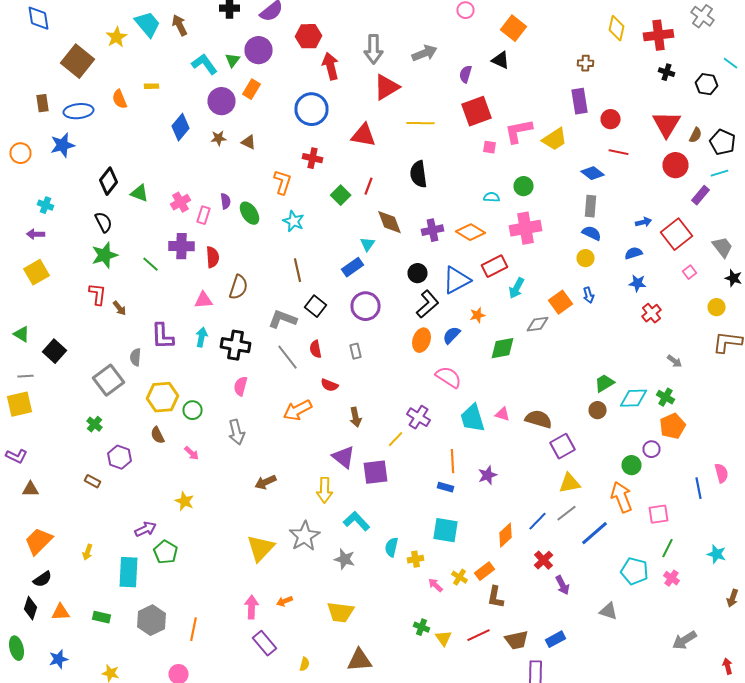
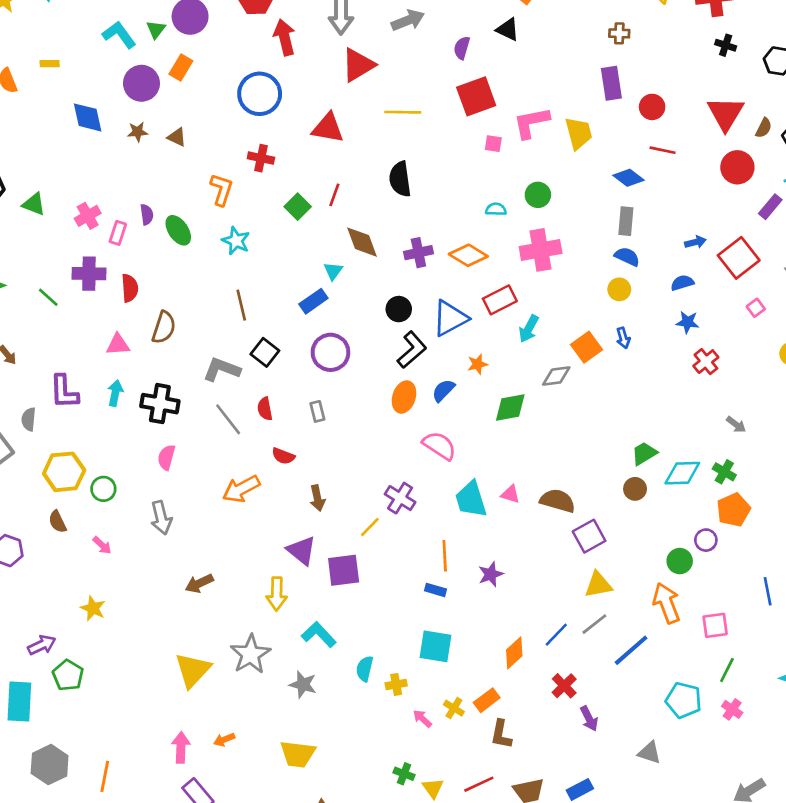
blue diamond: (180, 127) -> (88, 117), turned -52
yellow trapezoid: (554, 139) -> (579, 133), turned -72

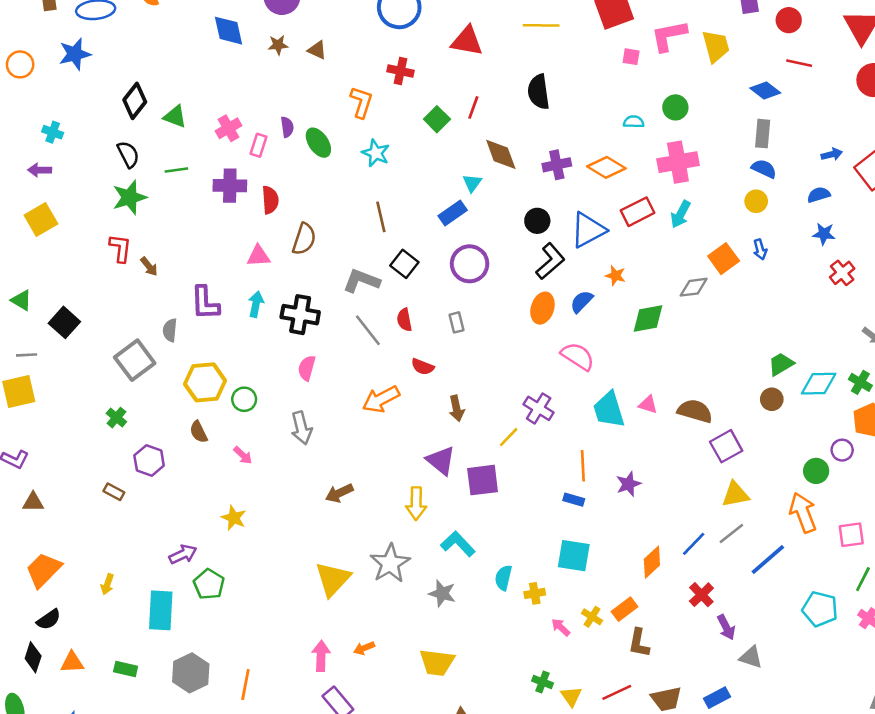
green line: (48, 297) -> (176, 170), moved, turned -50
cyan arrow: (529, 329) -> (681, 214), moved
orange star: (478, 364) -> (615, 276), turned 30
gray triangle: (649, 753) -> (751, 657), moved

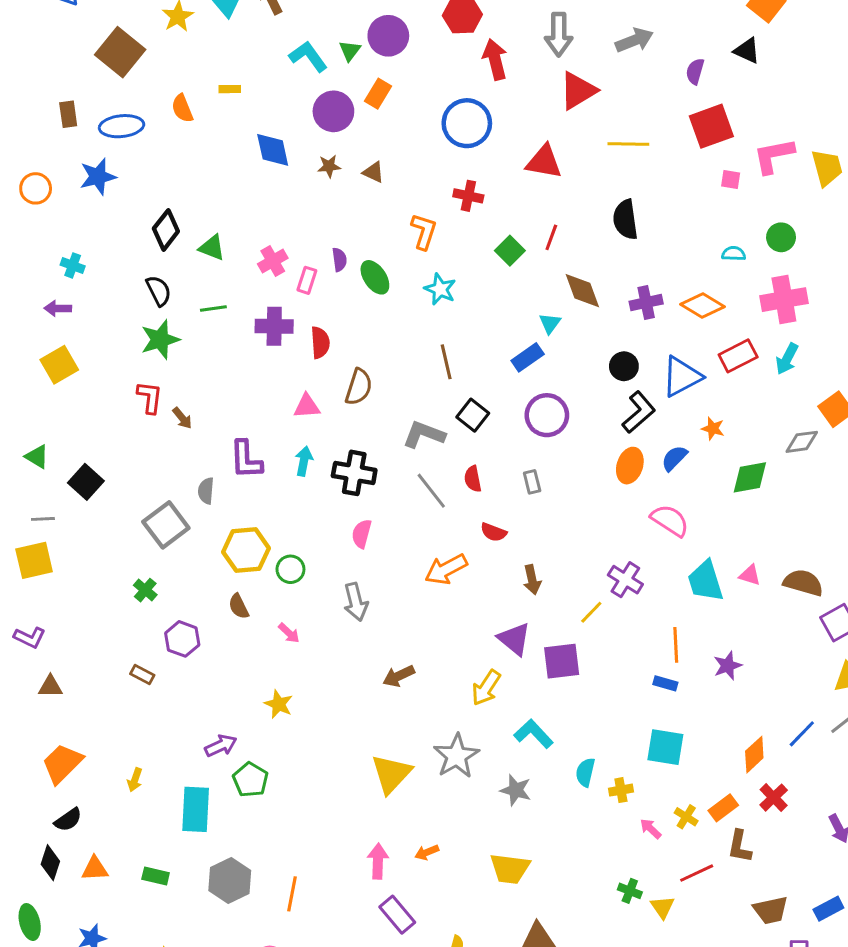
yellow arrow: (416, 503) -> (486, 688), turned 32
red cross: (701, 595) -> (774, 798), moved
red line: (617, 692) -> (697, 873), moved

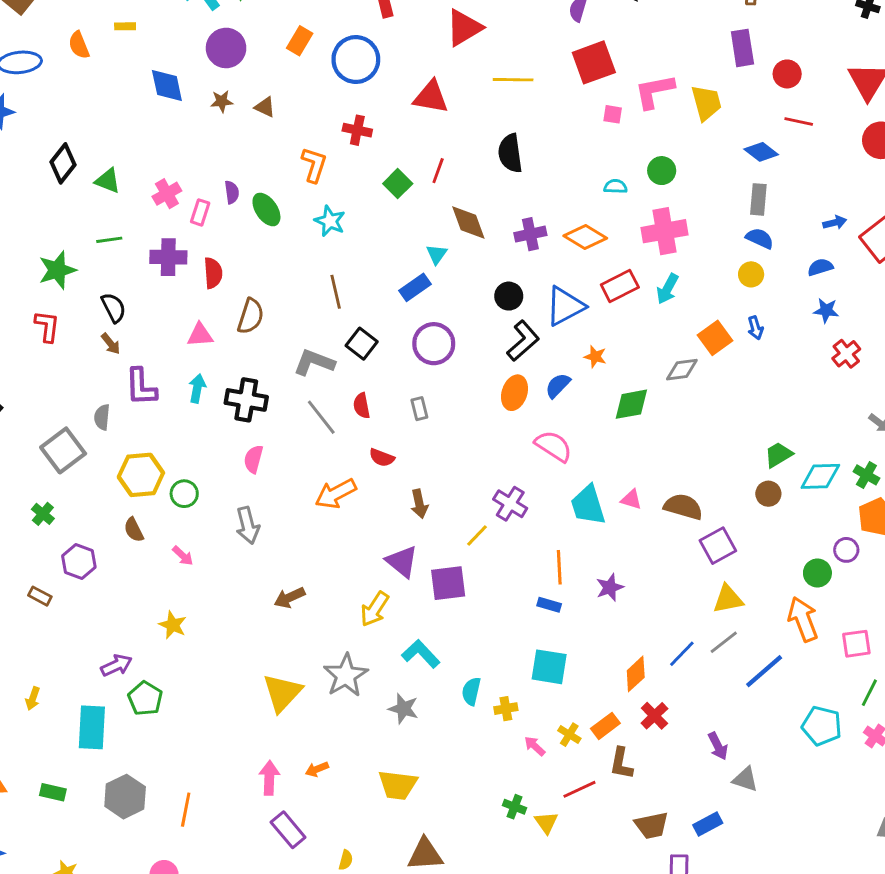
orange rectangle: (378, 94) -> (300, 41), moved
black semicircle: (159, 291) -> (114, 308), moved
brown arrow: (182, 418) -> (111, 344), moved

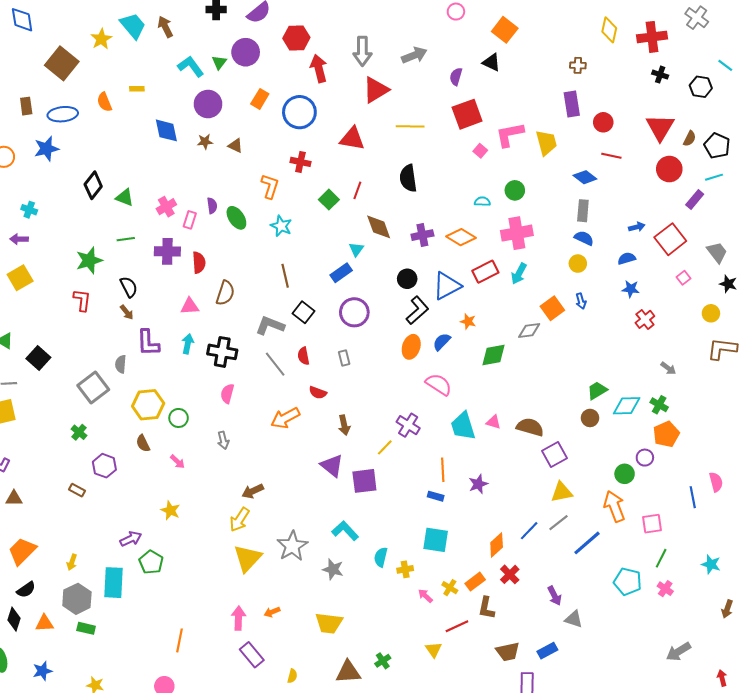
pink square: (613, 114) -> (480, 151), turned 32
gray arrow: (248, 525) -> (223, 440), size x0.7
yellow arrow: (375, 609) -> (240, 520), moved
gray hexagon: (125, 797) -> (77, 599), moved
green cross: (515, 807) -> (383, 661), moved, turned 35

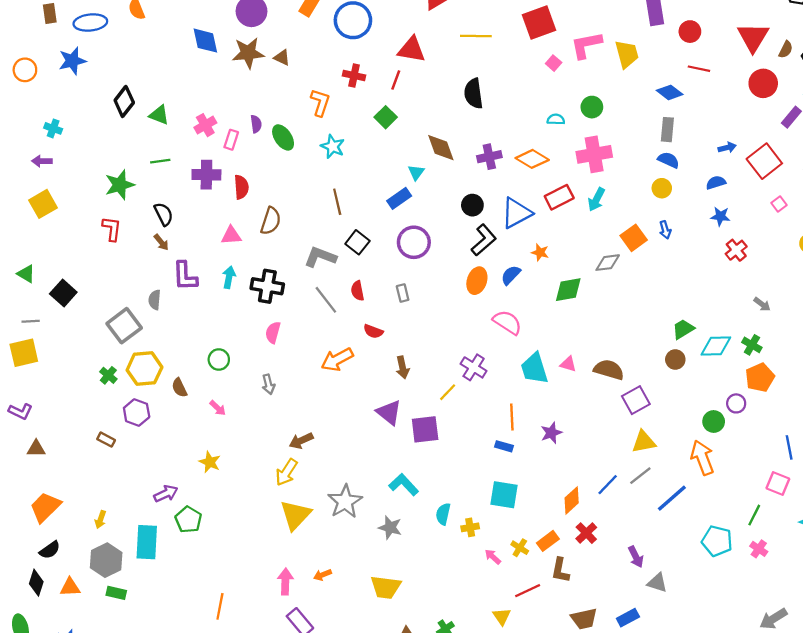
brown star: (205, 142) -> (248, 53), size x1.8
red line: (357, 190) -> (396, 80), moved
yellow hexagon: (148, 405) -> (144, 369), moved
pink square: (652, 524) -> (778, 483), moved, turned 30

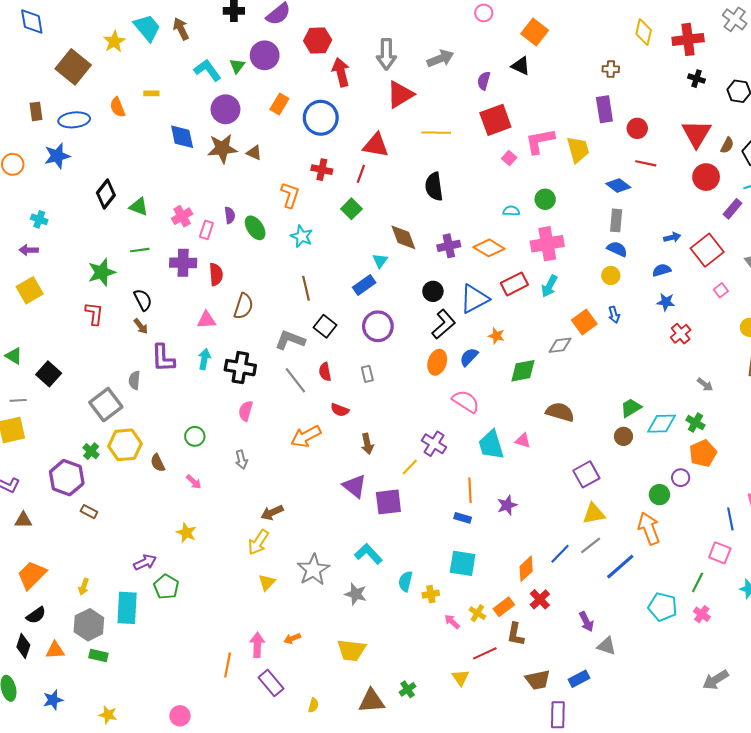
brown semicircle: (609, 370) -> (560, 412), moved
purple hexagon: (137, 412) -> (67, 478), moved, size x1.4
yellow triangle: (295, 515) -> (267, 582), size x0.6
orange line: (220, 606) -> (228, 665), moved

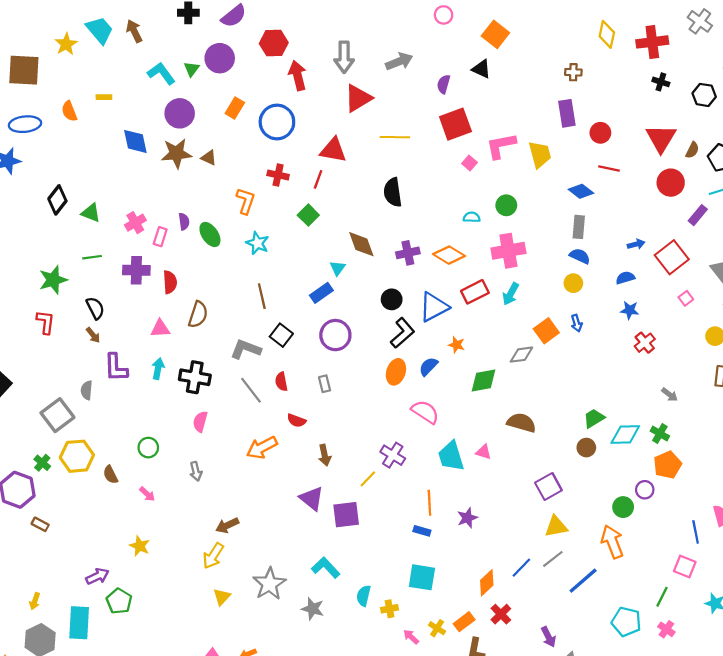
brown square: (73, 67) -> (24, 70), turned -36

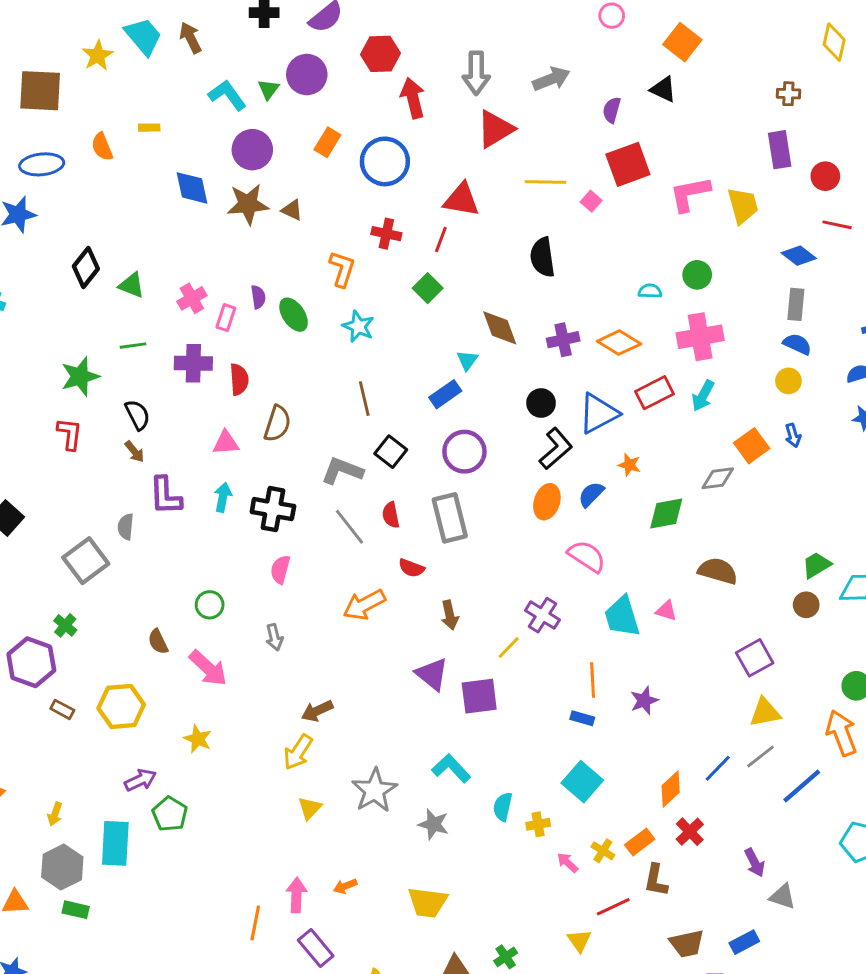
pink square: (470, 163) -> (591, 201), moved
gray rectangle: (325, 384) -> (450, 518), size x2.0
yellow hexagon: (77, 456) -> (121, 706), moved
pink arrow: (147, 494) -> (208, 668), size x1.8
cyan square: (422, 577) -> (582, 782), turned 32

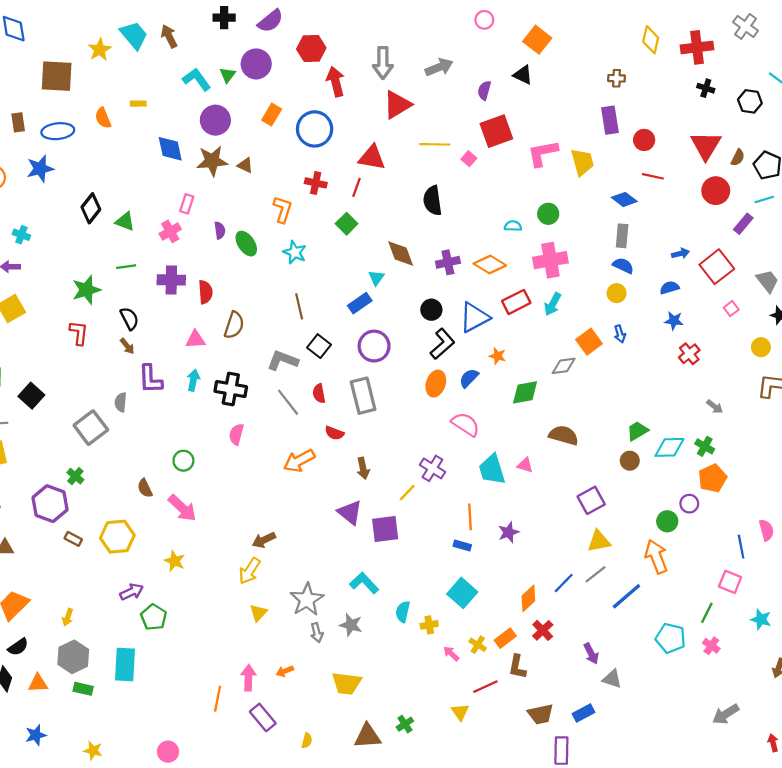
pink rectangle: (226, 318) -> (187, 204), moved
gray arrow: (274, 637) -> (317, 633), moved
cyan rectangle: (115, 843) -> (125, 665), moved

